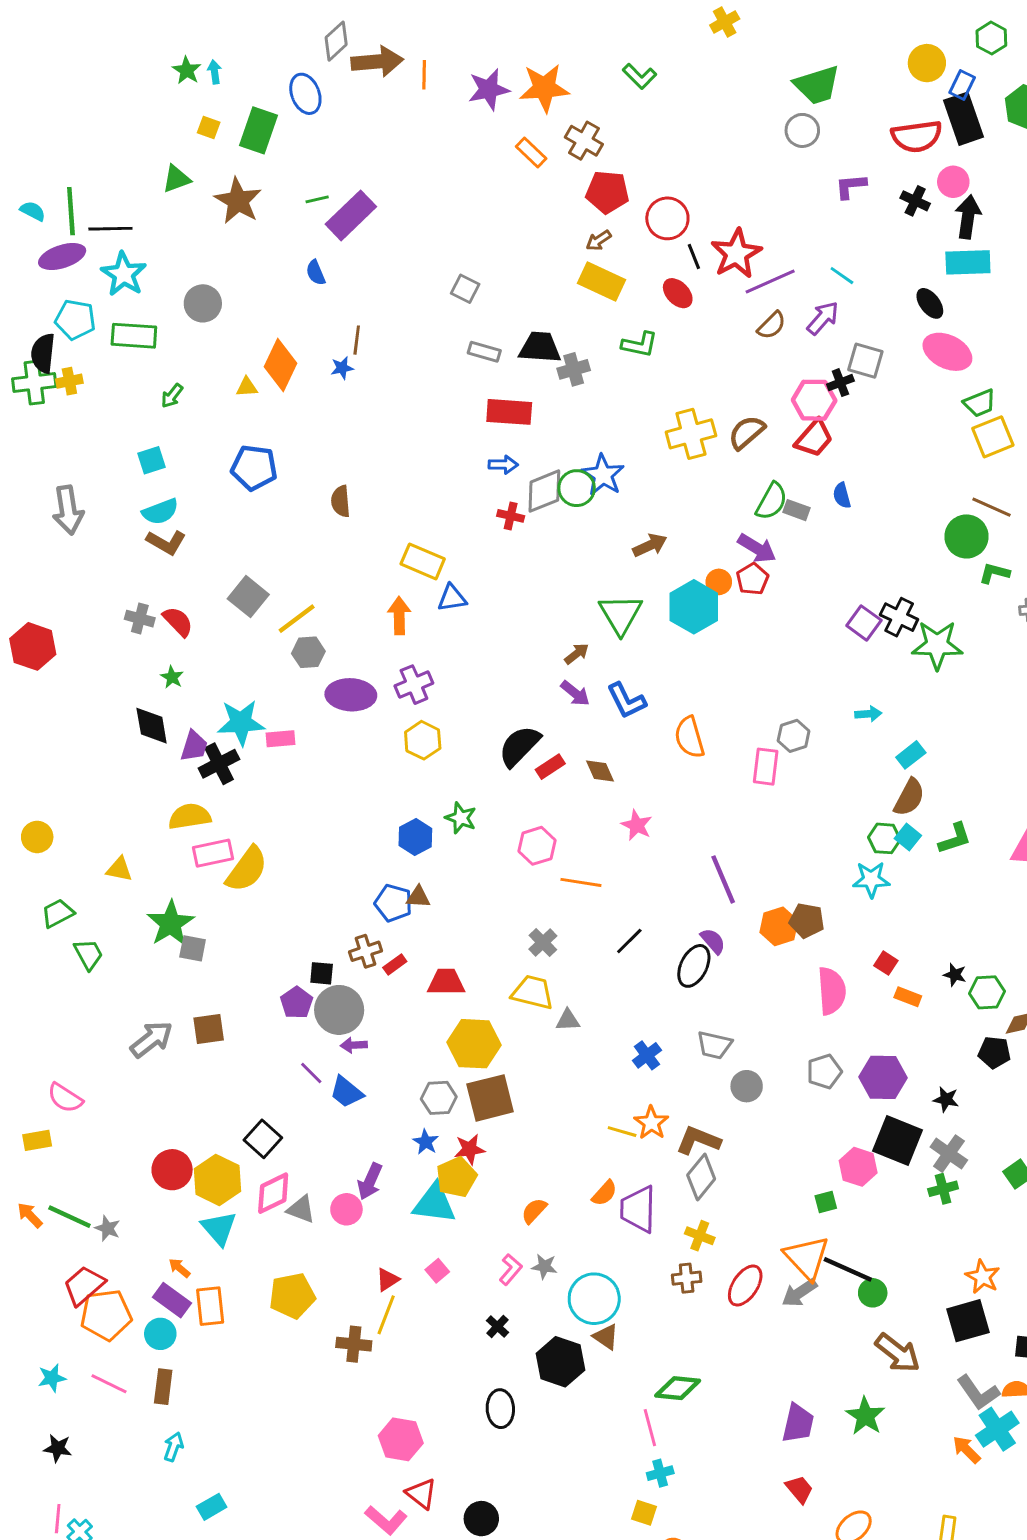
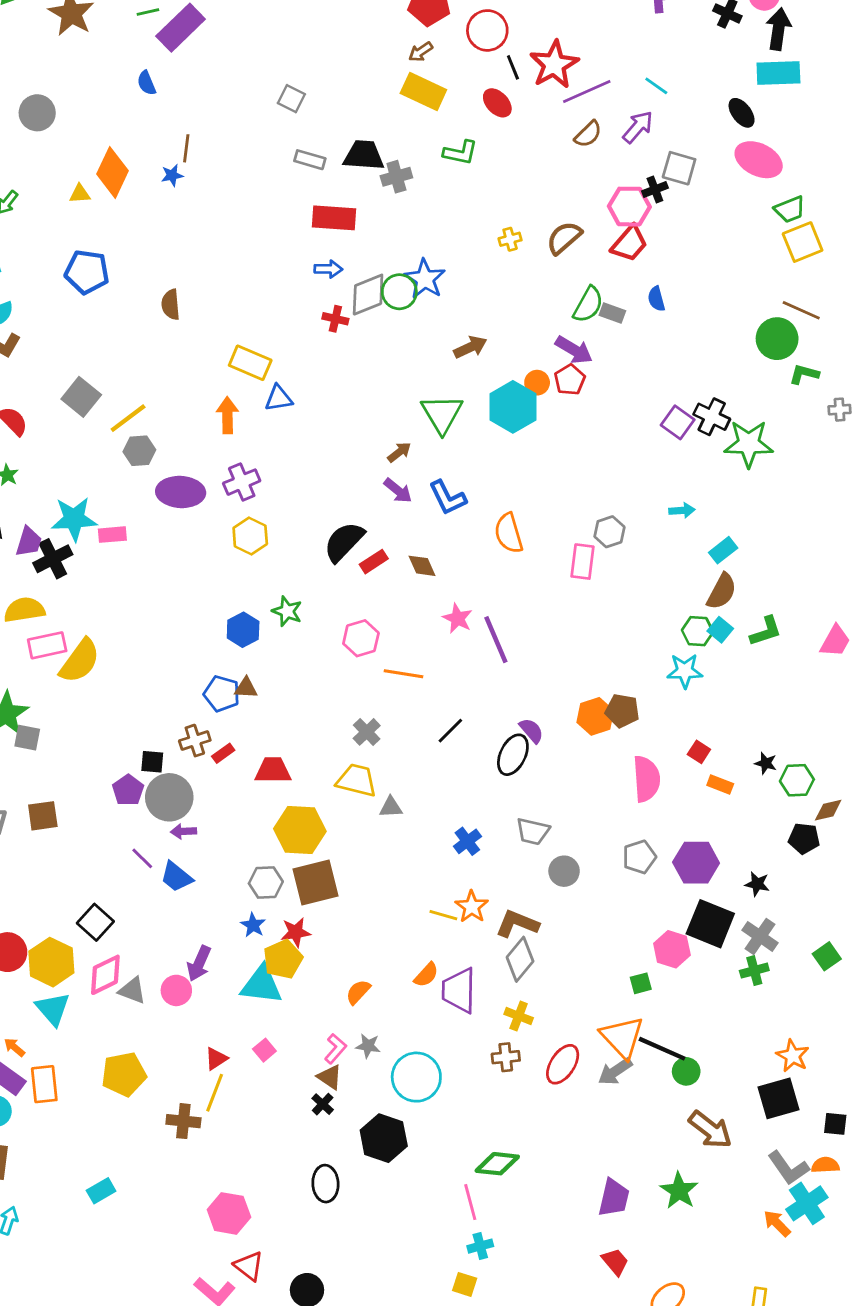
yellow cross: (691, 434) -> (510, 239), size x0.5
purple line: (723, 879) -> (496, 640), moved
brown triangle: (606, 1337) -> (330, 1077), moved
cyan rectangle: (212, 1507) -> (101, 1191), moved

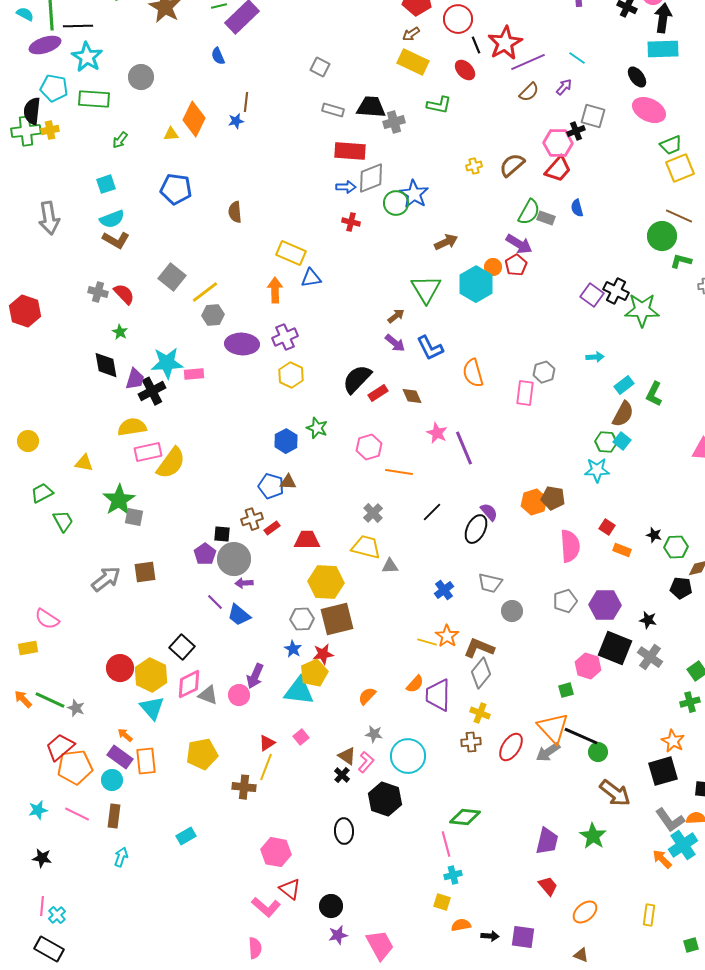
purple arrow: (638, 127) -> (564, 87), size x0.7
gray diamond: (368, 295) -> (371, 178), moved
green L-shape: (766, 631) -> (654, 394), moved, turned 135
green cross: (754, 971) -> (690, 702), moved
pink L-shape: (335, 1049) -> (366, 762), moved

